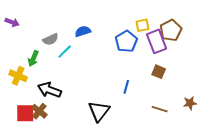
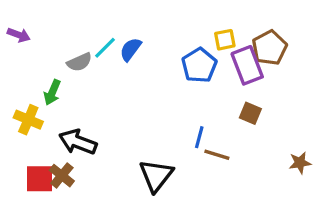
blue semicircle: (83, 31) -> (131, 49), turned -35
cyan line: (65, 52) -> (105, 48), moved
brown line: (160, 109) -> (217, 155), moved

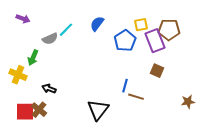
purple arrow: (19, 35) -> (23, 19), moved
brown pentagon: (270, 48) -> (169, 30), turned 30
blue semicircle: (131, 49) -> (97, 24), moved
black arrow: (78, 142) -> (49, 89), size x0.6

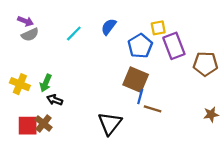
brown pentagon: (169, 30) -> (205, 64), moved
gray semicircle: (50, 39) -> (30, 35), moved
green arrow: (33, 58) -> (46, 83), moved
brown square: (157, 71) -> (136, 80), moved, size x1.6

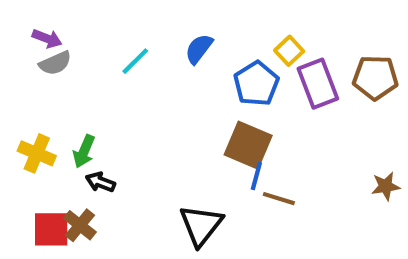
yellow square: (158, 28) -> (289, 51), turned -32
brown pentagon: (205, 64) -> (375, 77), moved
brown star: (211, 114) -> (386, 186), moved

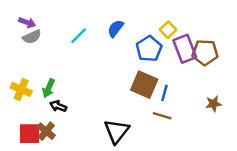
brown pentagon: (375, 77) -> (205, 52), moved
blue line: (256, 176) -> (164, 93), moved
brown star: (386, 186) -> (213, 104), moved

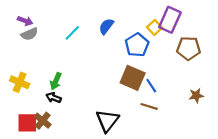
purple rectangle: (185, 49) -> (170, 20), moved, turned 45
green arrow: (49, 88) -> (56, 81), moved
blue line: (164, 93) -> (151, 86), turned -48

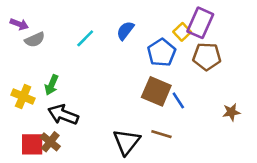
purple arrow: (25, 21) -> (19, 24), moved
brown pentagon: (189, 48) -> (207, 56), moved
green arrow: (56, 81) -> (52, 85), moved
black arrow: (54, 98) -> (63, 115), size x1.6
brown line: (149, 106) -> (161, 134), moved

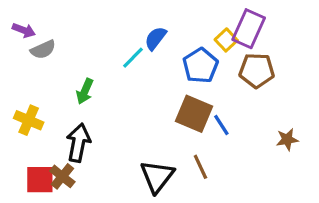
cyan line: (85, 38) -> (133, 58), moved
green arrow: (52, 85) -> (85, 91), moved
black arrow: (63, 115) -> (78, 143), turned 80
brown line: (161, 134) -> (200, 167), turned 48

